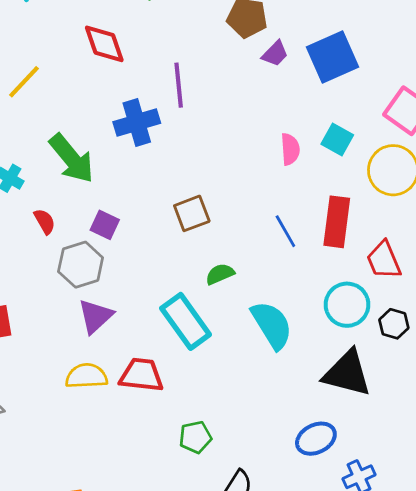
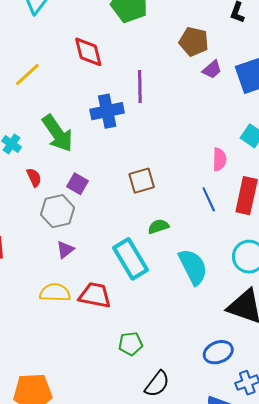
pink semicircle: (290, 149) -> (219, 159), moved
purple triangle: (95, 316) -> (65, 250), size x0.7

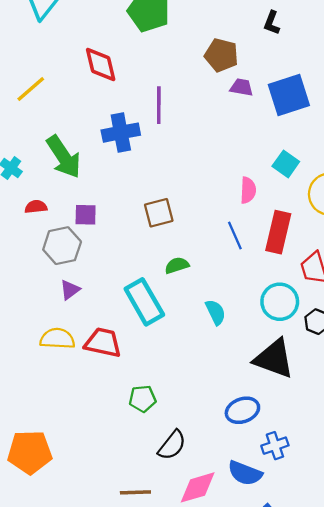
purple trapezoid: (212, 69) -> (242, 87), turned -130
red semicircle: (34, 177) -> (36, 207), turned -72
purple square: (78, 184) -> (86, 215), turned -30
cyan semicircle: (193, 267) -> (216, 312), size x0.6

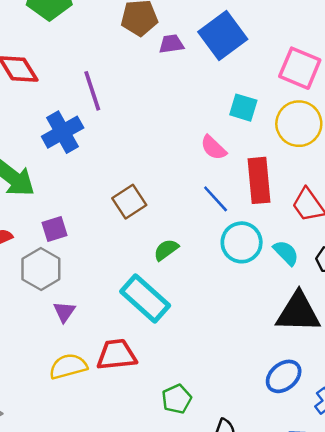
pink semicircle: (248, 190) -> (213, 148), turned 150
cyan circle: (280, 302) -> (242, 242), moved
cyan semicircle: (216, 312) -> (286, 253), moved

